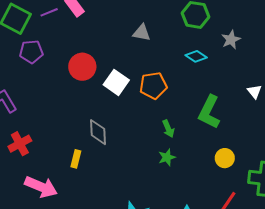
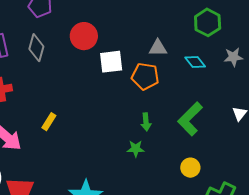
gray triangle: (142, 33) -> (158, 48), moved, turned -30
white square: (116, 82) -> (111, 62), turned 30
gray diamond: (98, 132) -> (36, 48), moved

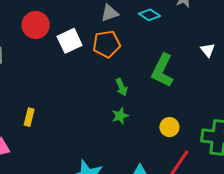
yellow circle: (190, 168) -> (169, 127), moved

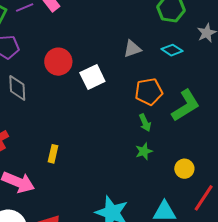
orange pentagon: (107, 44) -> (149, 92), moved
green L-shape: (162, 70) -> (186, 106), turned -148
yellow circle: (169, 127) -> (184, 169), moved

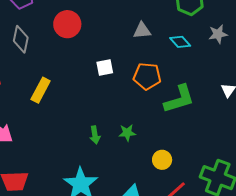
white square: (92, 77) -> (105, 68), moved, size x0.7
green arrow: (145, 123) -> (95, 135), moved
yellow rectangle: (53, 154) -> (41, 90), moved, size x1.4

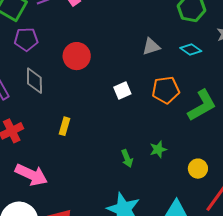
yellow rectangle: (41, 90) -> (64, 126), size x0.7

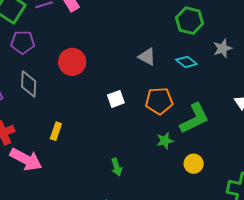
gray triangle: (151, 47) -> (147, 57), turned 42
green star: (158, 149) -> (165, 141), moved
yellow circle: (198, 169) -> (194, 164), moved
pink arrow: (31, 175) -> (26, 159), moved

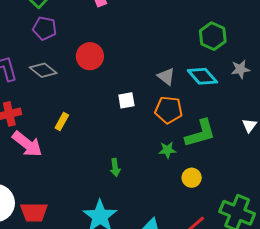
gray triangle: (147, 57) -> (166, 76), moved
cyan diamond: (186, 62) -> (202, 76), size x1.4
gray diamond: (29, 84) -> (43, 70), turned -64

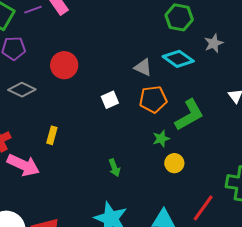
yellow circle: (192, 178) -> (174, 163), moved

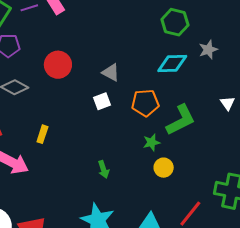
cyan diamond: (178, 59) -> (172, 64), turned -40
gray triangle: (143, 67) -> (111, 72), moved

